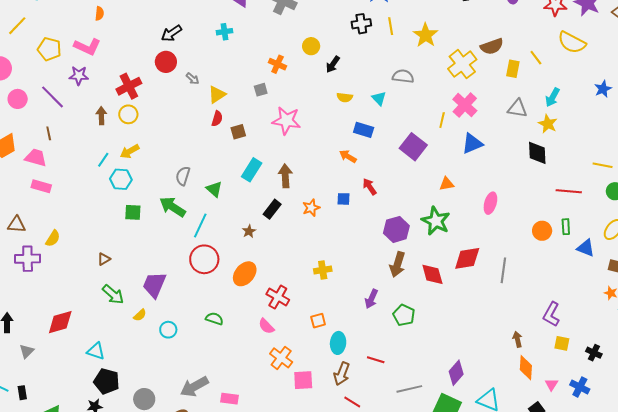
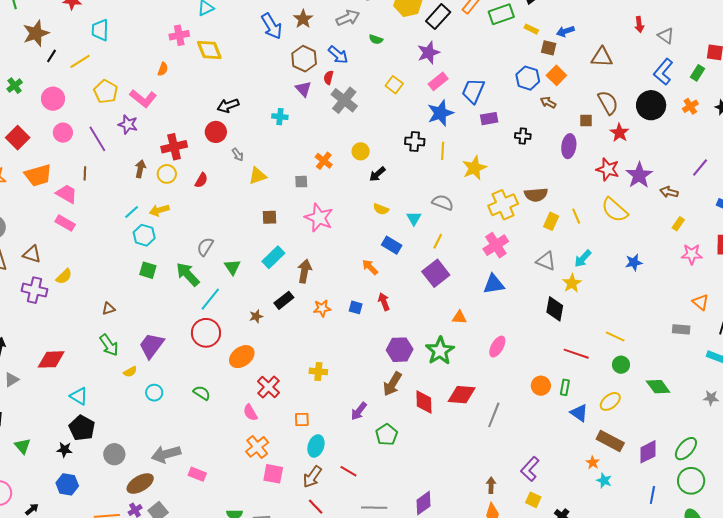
red semicircle: (217, 119) -> (201, 180), moved
yellow line: (442, 120) -> (438, 241), moved

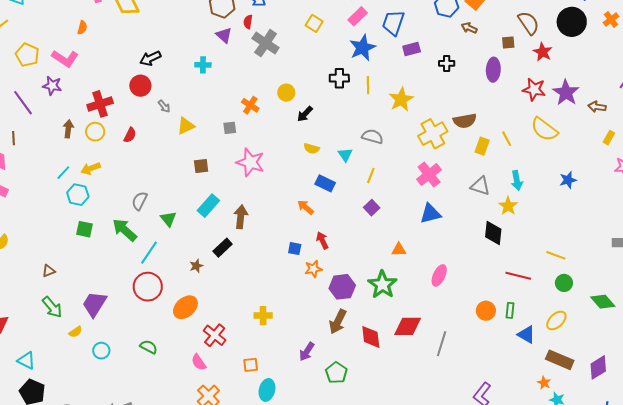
cyan arrow: (583, 259) -> (517, 180), turned -48
purple square: (436, 273) -> (372, 208), size x0.6
orange star: (322, 308) -> (313, 269), moved

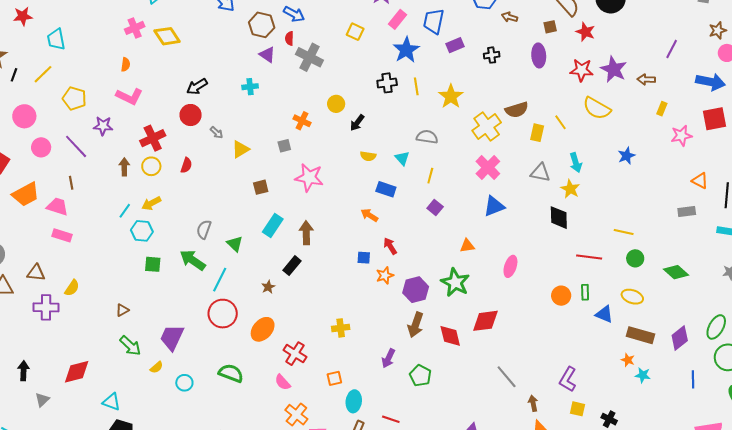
pink L-shape: (65, 58) -> (129, 96), moved
yellow ellipse: (556, 320) -> (632, 297), turned 70
gray line: (442, 344) -> (507, 377), moved, turned -50
green semicircle: (149, 347) -> (231, 373), size x1.4

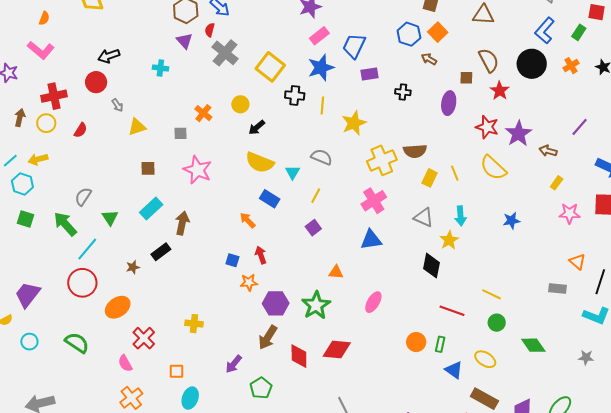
yellow square: (355, 32) -> (270, 67), moved, size x1.6
yellow semicircle: (368, 156) -> (260, 162), size x1.8

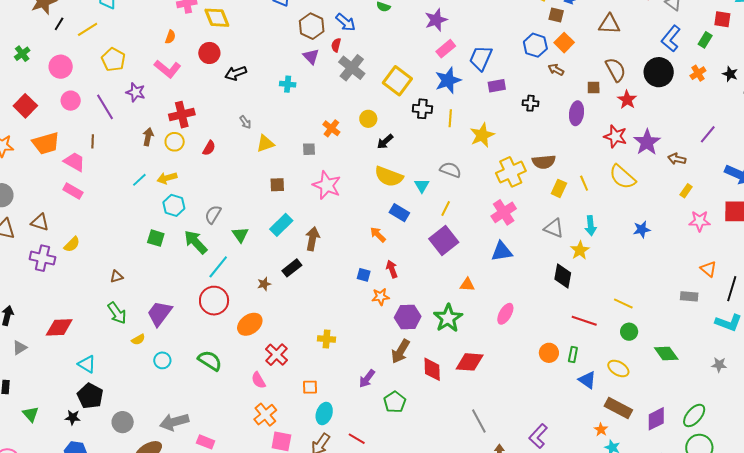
red circle: (96, 82) -> (209, 53), moved
cyan hexagon: (22, 184) -> (174, 205), moved
purple square: (313, 228) -> (444, 241), size x1.8

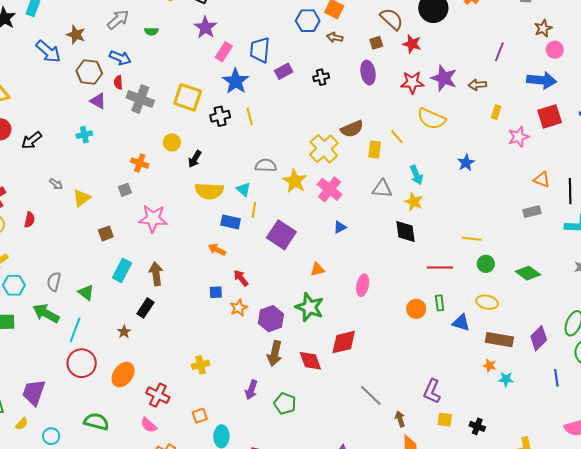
yellow star: (482, 135) -> (295, 181), moved
yellow line: (446, 209) -> (254, 210), moved
blue triangle: (502, 252) -> (340, 227), size x0.6

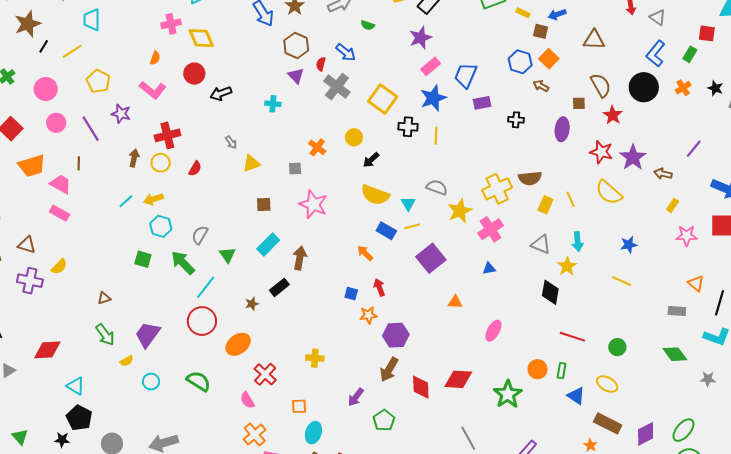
blue arrow: (120, 58) -> (346, 52), moved
yellow line: (254, 210) -> (412, 226), turned 49
yellow line: (472, 239) -> (622, 281), moved
green diamond: (528, 273) -> (675, 354), moved
green star: (310, 307) -> (508, 394), moved

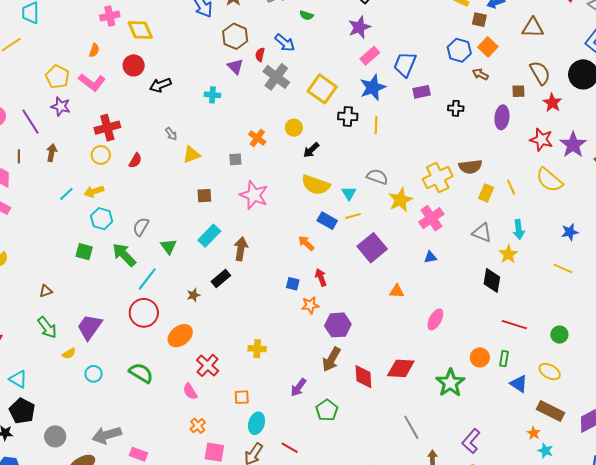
yellow pentagon: (98, 81) -> (57, 77), moved
brown arrow: (134, 158) -> (52, 153), moved
orange cross: (255, 434) -> (198, 426), size x0.7

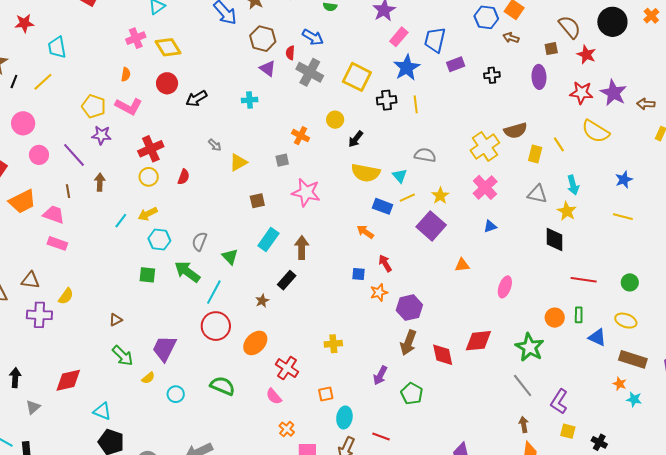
yellow star: (400, 200) -> (440, 196), moved, size x0.7
gray line: (411, 427) -> (523, 385), moved

